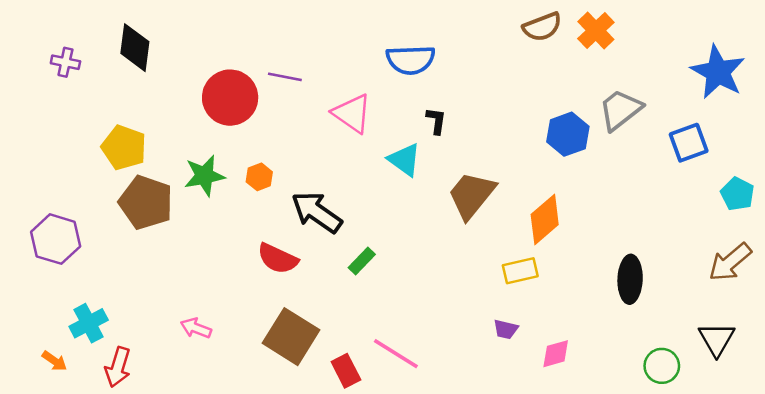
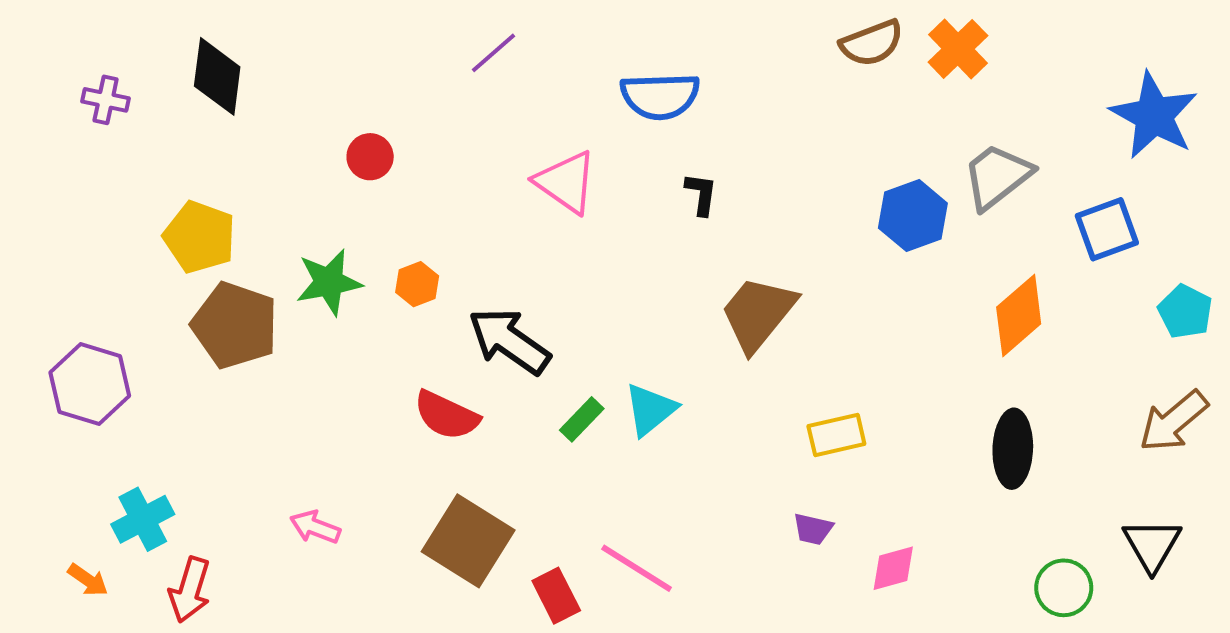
purple line: (285, 77) -> (494, 53), moved, turned -52
red circle: (230, 98) -> (370, 157), size x0.5
cyan triangle: (404, 160) -> (650, 410), moved, turned 45
orange diamond: (545, 220) -> (1019, 315), moved

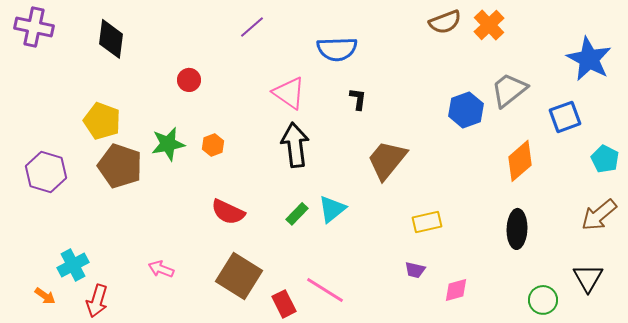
purple cross: (106, 100) -> (34, 27), moved, size x1.6
black arrow: (509, 341) -> (295, 145), moved, turned 48
purple hexagon: (90, 384) -> (46, 172), moved

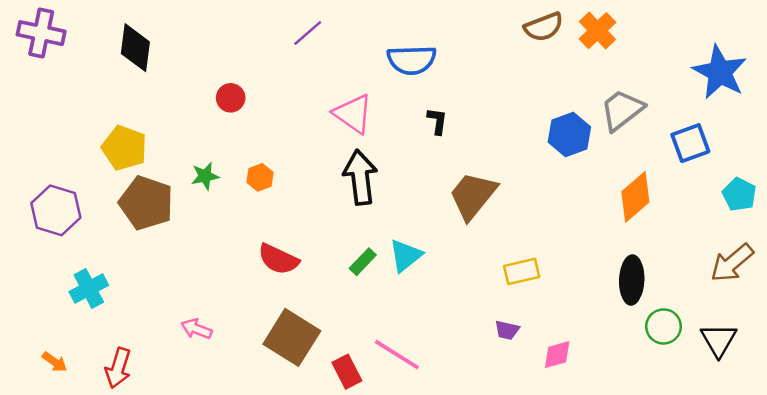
green star: (168, 144) -> (205, 176), size x0.7
cyan cross: (73, 265) -> (89, 289), moved
green circle: (543, 300) -> (663, 326), moved

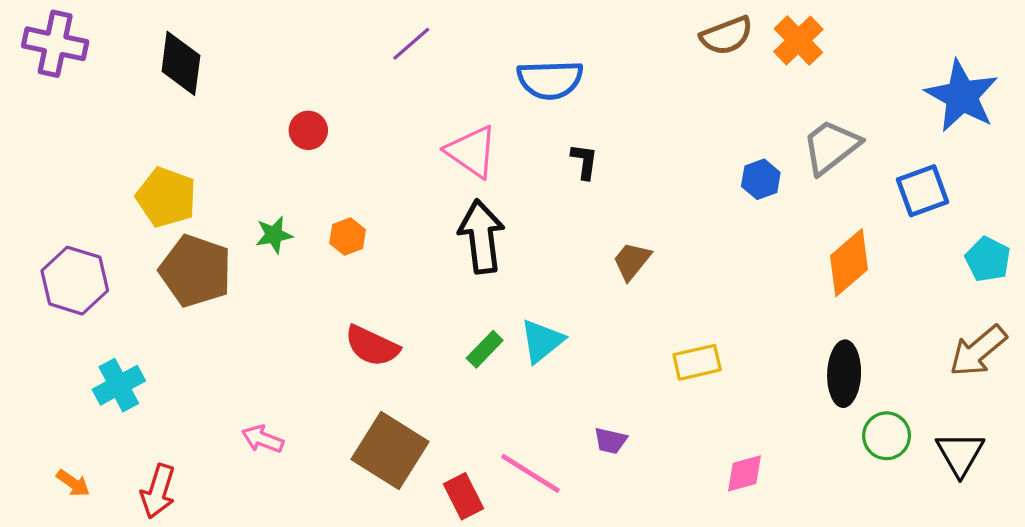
blue hexagon: (569, 134) -> (761, 179), size x0.7
brown trapezoid: (473, 196) -> (632, 261), size x0.6
purple trapezoid: (507, 330) -> (611, 441), moved

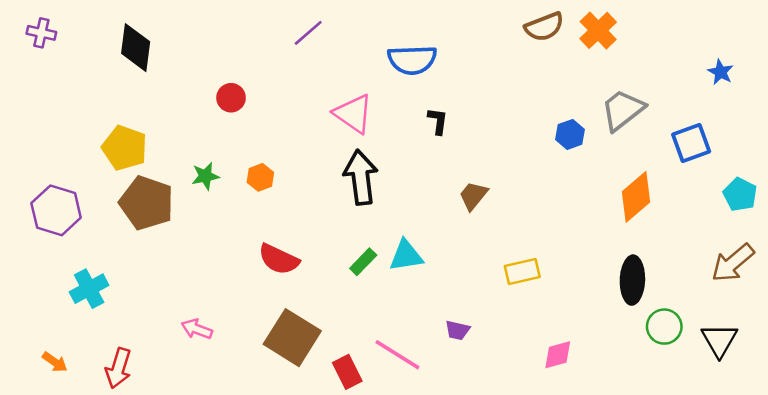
purple cross: (55, 44) -> (41, 33), size x0.6
blue star: (962, 96) -> (721, 72), size x0.5
cyan triangle: (542, 341) -> (406, 256), turned 30

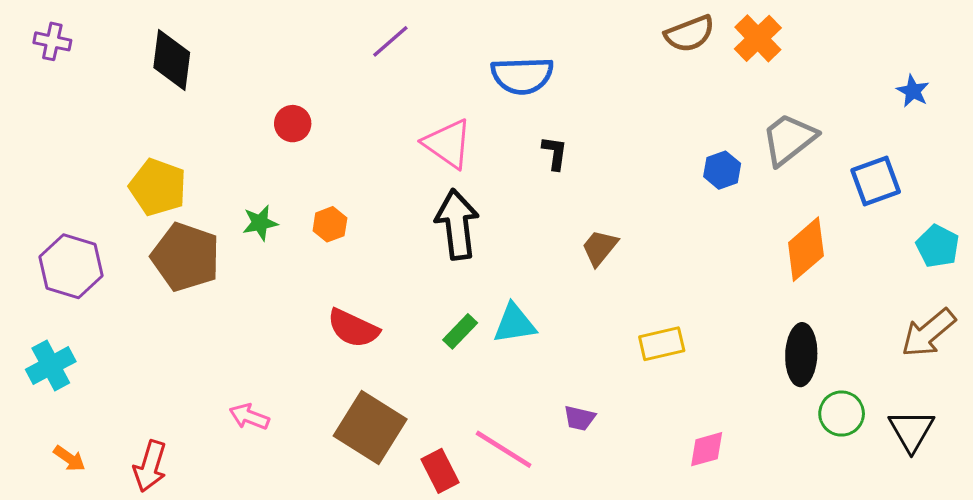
cyan cross: (89, 289) -> (51, 365), moved

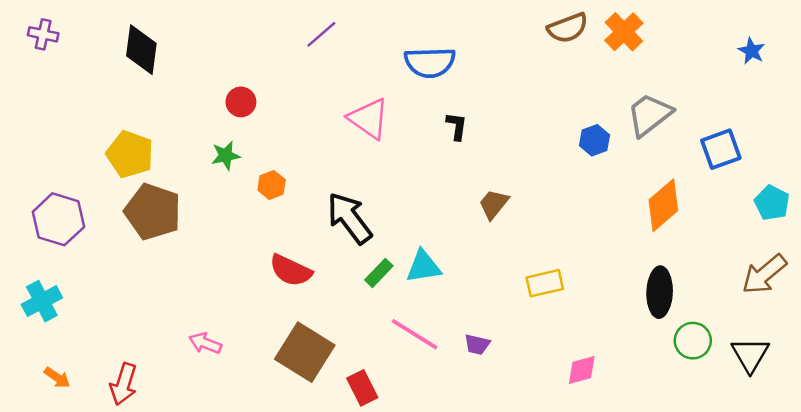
blue star: (913, 91) -> (752, 51), moved
green star: (260, 223) -> (226, 156), moved
black arrow: (457, 224) -> (349, 218), moved, turned -30
pink line: (504, 449) -> (415, 334), moved

